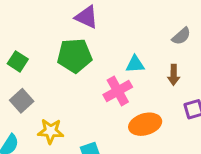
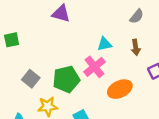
green pentagon: (75, 56) -> (66, 79), moved
green square: (18, 61) -> (12, 40), moved, turned -35
gray square: (22, 101) -> (31, 79), moved

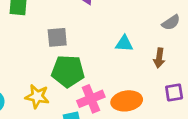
pink cross: (94, 67) -> (91, 99), moved
gray square: (31, 79) -> (57, 37), moved, turned 30

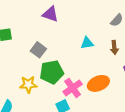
gray square: (57, 37) -> (38, 50), turned -35
yellow star: (37, 96) -> (28, 84), moved

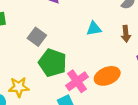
green pentagon: (52, 72) -> (52, 63), turned 30
yellow star: (28, 84) -> (19, 87), moved

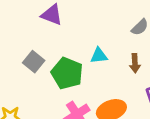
green pentagon: (52, 63) -> (67, 73), moved

